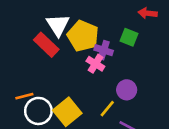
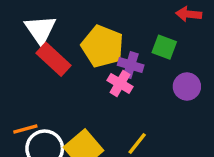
white triangle: (58, 25) -> (40, 30), moved
purple circle: (127, 90) -> (187, 86), moved

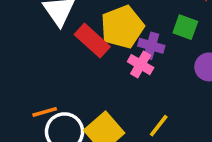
yellow pentagon: (102, 46) -> (122, 27), turned 30
red rectangle: (53, 59) -> (92, 41), moved

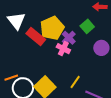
green square: (185, 27) -> (87, 26), turned 32
purple cross: (151, 46) -> (69, 38), turned 32

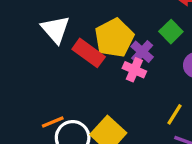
yellow line: (75, 82) -> (174, 114), moved

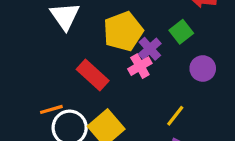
red rectangle: (89, 53) -> (93, 75), moved
pink cross: (134, 70) -> (140, 66), turned 30

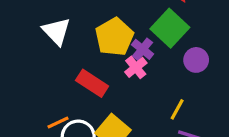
green square: (181, 32) -> (170, 28), size x1.6

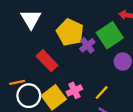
yellow pentagon: (114, 37) -> (70, 32), turned -30
pink cross: (136, 67) -> (74, 90), moved

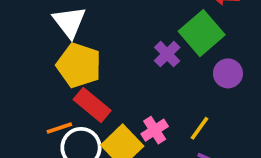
yellow pentagon: (70, 32) -> (79, 65), moved
red rectangle: (47, 61) -> (92, 105), moved

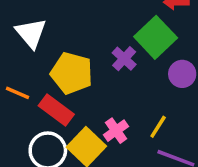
yellow pentagon: (79, 65) -> (72, 73), moved
orange line: (59, 128) -> (17, 93), moved, turned 45

